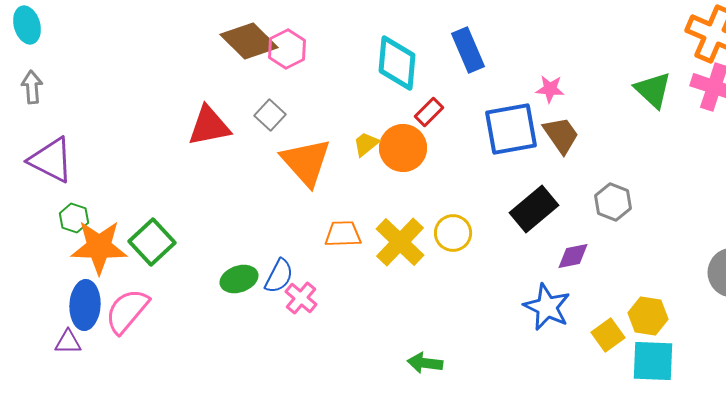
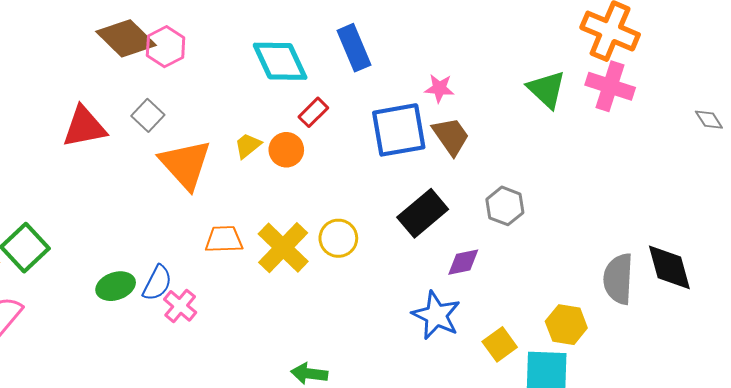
cyan diamond: (397, 63) -> (280, 61), turned -30
orange circle: (403, 148) -> (286, 150), size x0.7
yellow hexagon: (648, 316) -> (566, 325), moved

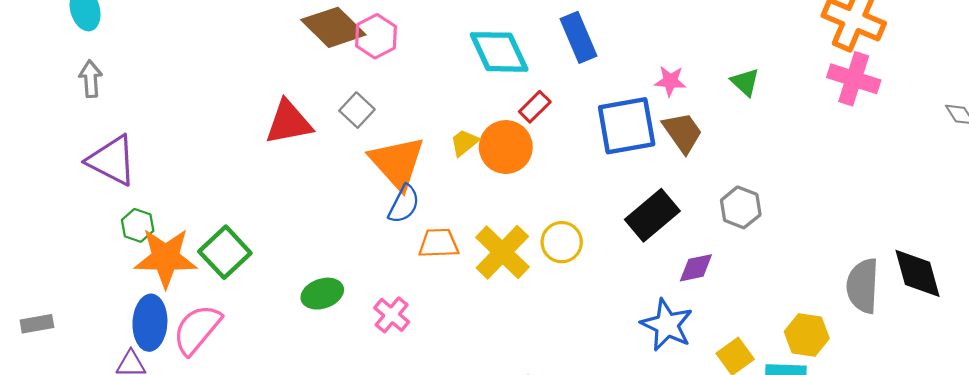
green triangle: (547, 89) -> (745, 82), moved, size x0.7
orange circle: (286, 150) -> (506, 147), size x1.4
blue semicircle: (157, 283) -> (404, 204), moved

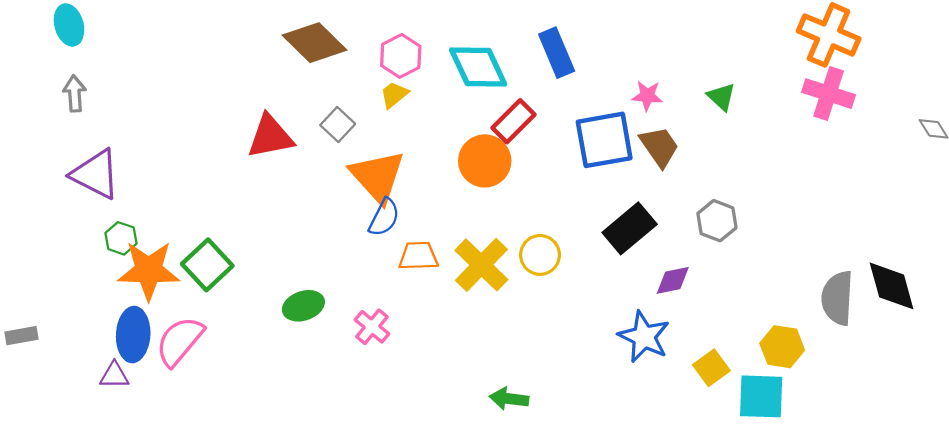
pink hexagon: (376, 36) -> (401, 56), moved
red rectangle: (535, 107) -> (513, 121), size x1.4
yellow trapezoid: (464, 143) -> (394, 95), moved

